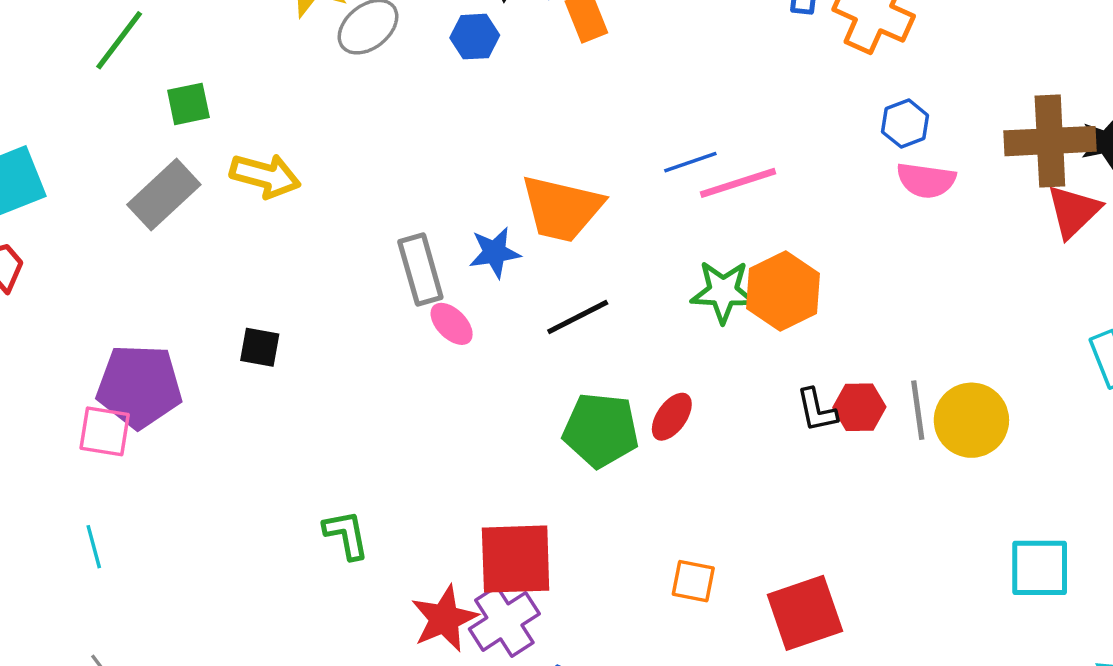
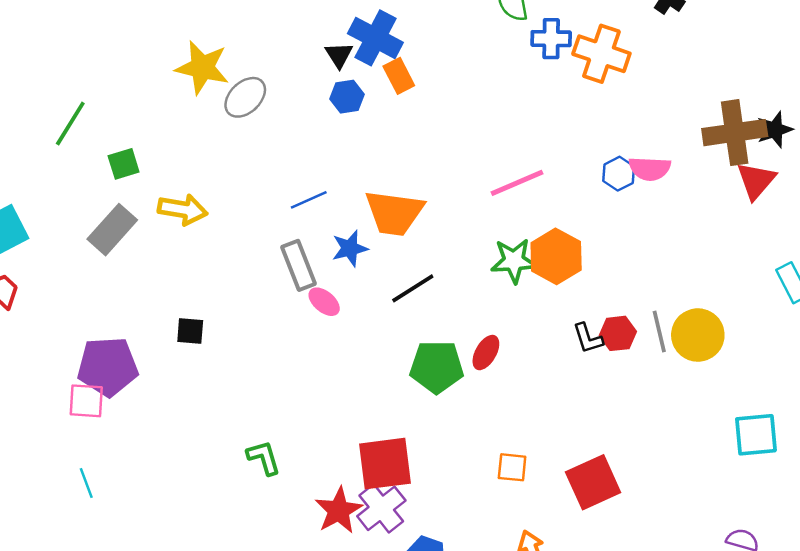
blue hexagon: (475, 37) -> (347, 97), moved
blue hexagon: (905, 124) -> (619, 174), moved
blue line: (690, 162) -> (309, 200), moved

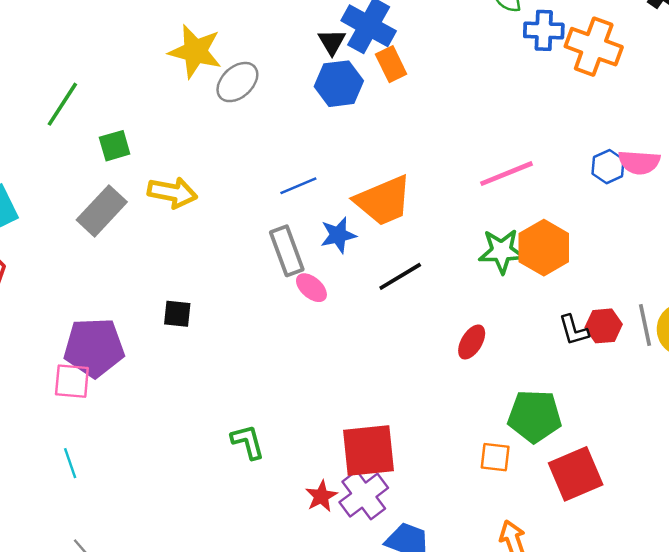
blue hexagon: (347, 97) -> (339, 84), size x1.4
orange trapezoid: (394, 213) -> (383, 201), turned -32
green pentagon: (437, 367) -> (535, 416), moved
red star: (339, 510) -> (321, 496), size x0.7

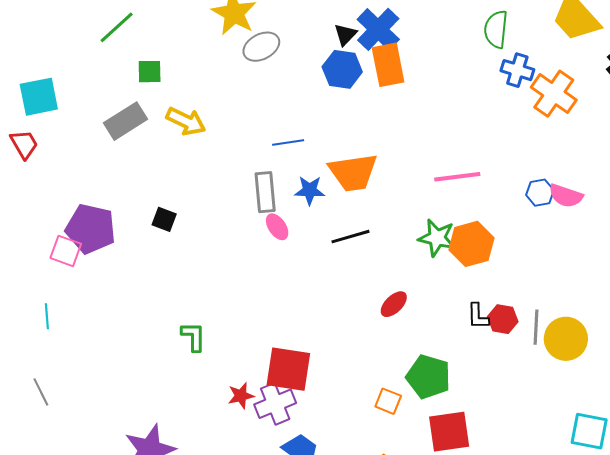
orange rectangle: (391, 64) -> (388, 65), size x1.5

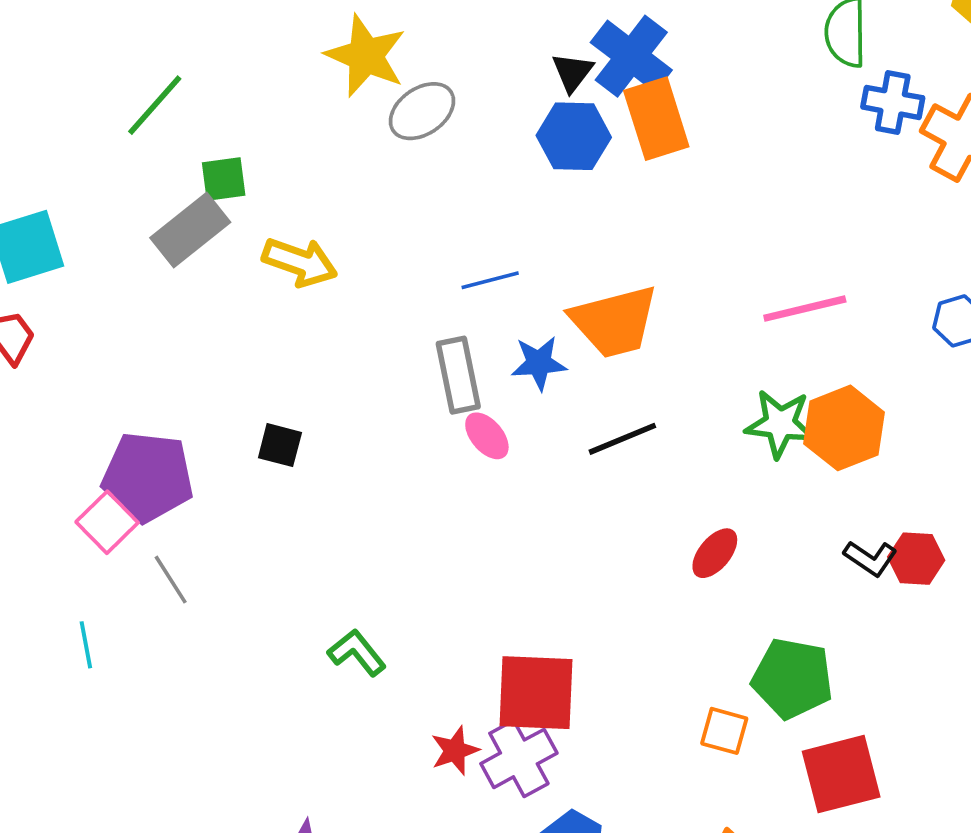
gray rectangle: (126, 121) -> (190, 230), moved
pink square: (66, 251) -> (107, 522), turned 32
black L-shape: (478, 316) -> (870, 558), turned -48
green L-shape: (194, 337) -> (357, 653), turned -32
gray line: (41, 392) -> (171, 580), moved

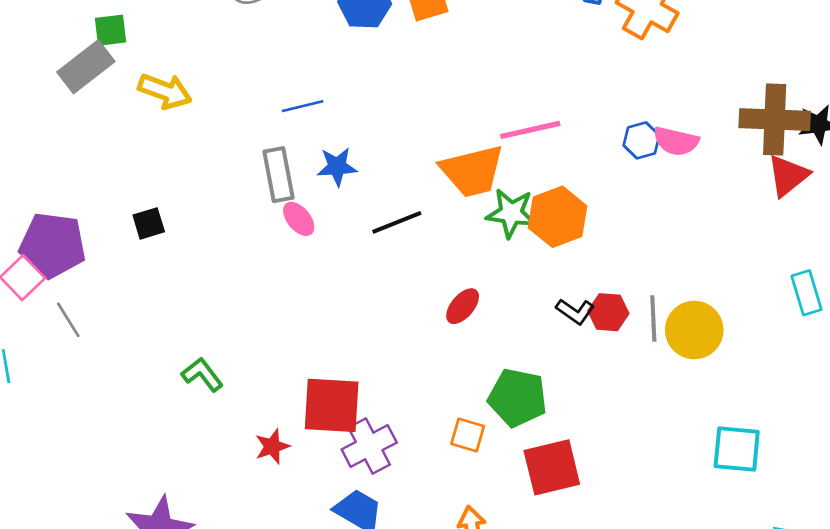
orange trapezoid: (614, 322) -> (472, 171), moved
black square: (280, 445) -> (149, 223), turned -32
purple cross: (519, 758) -> (369, 446), moved

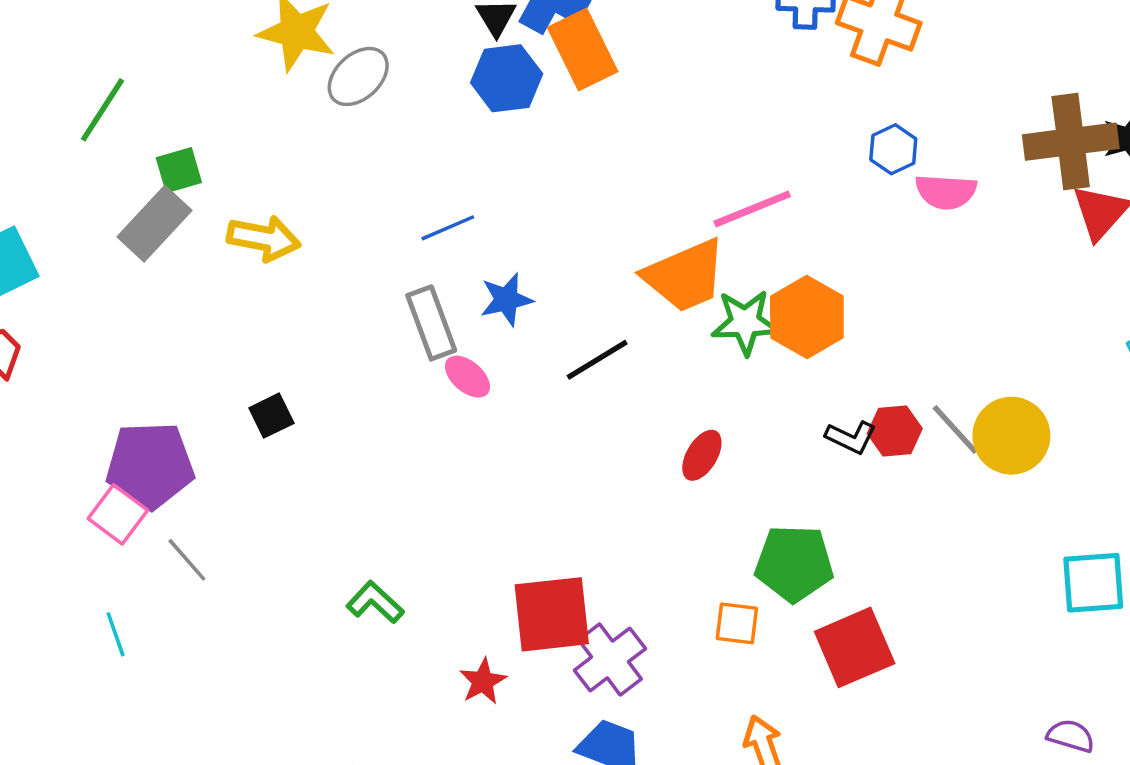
blue hexagon: (641, 140) -> (893, 149), moved
gray line: (653, 318) -> (955, 429), turned -30

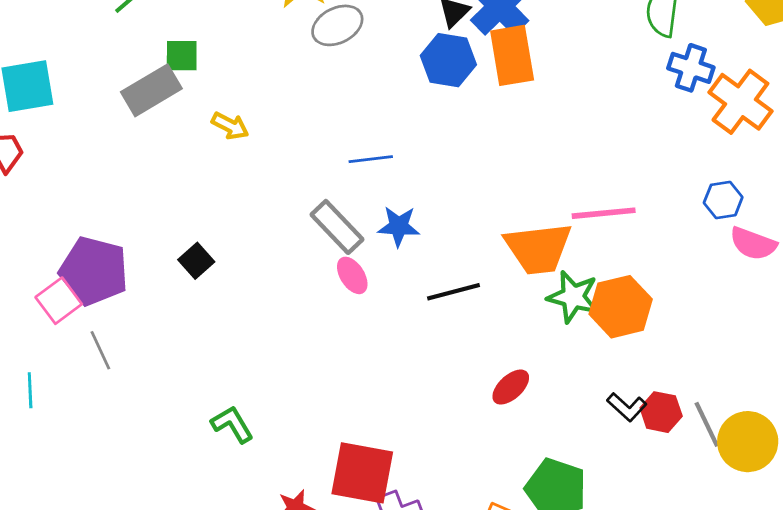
yellow arrow: (264, 238) -> (230, 126), size x0.7
gray rectangle: (431, 323) -> (337, 227), turned -40
black square: (271, 416) -> (196, 261), turned -32

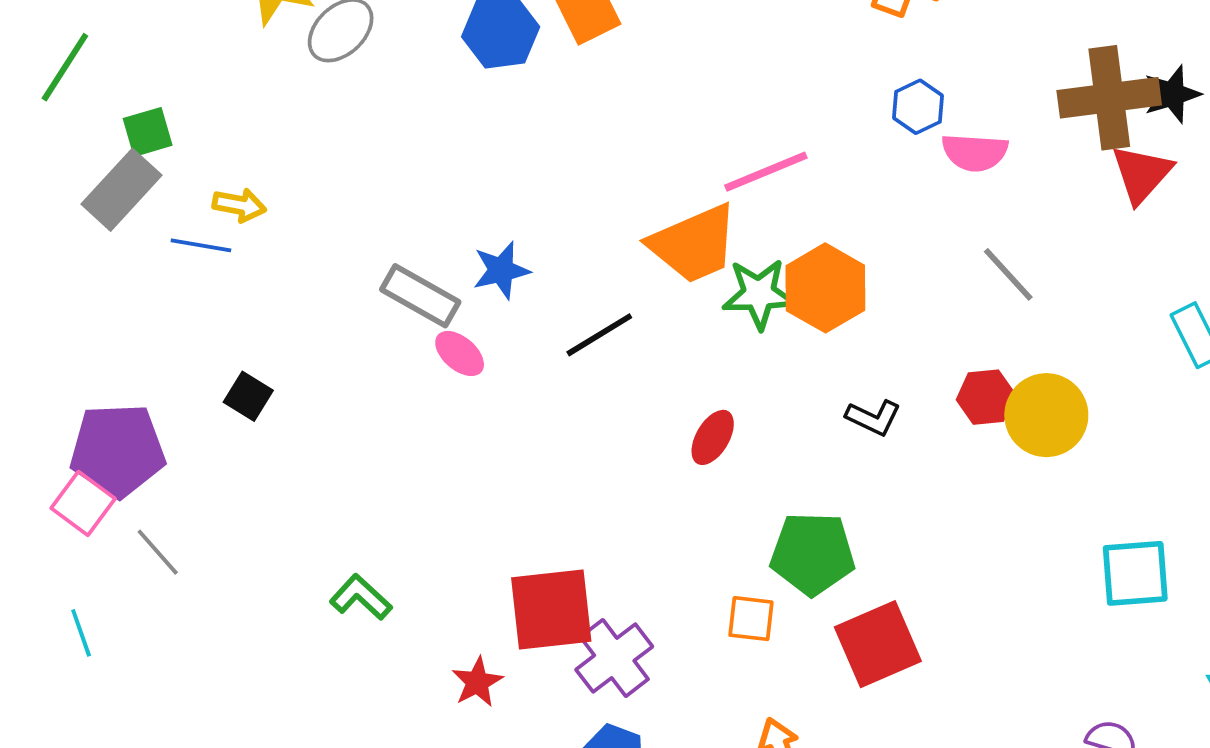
blue line: (371, 159) -> (201, 245), moved, turned 33
red hexagon: (661, 412) -> (986, 397), moved
gray line: (707, 424) -> (1008, 274), moved

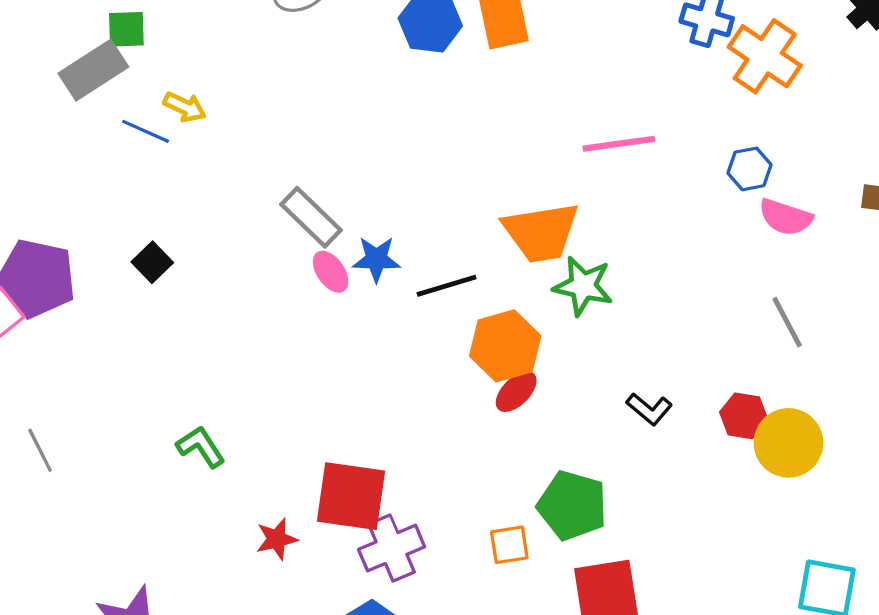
pink line: (766, 172) -> (619, 144), moved
blue star: (501, 270) -> (376, 259), moved
orange hexagon: (825, 288) -> (505, 346), moved
gray line: (158, 552) -> (40, 450), moved
orange square: (751, 619) -> (509, 545), turned -30

